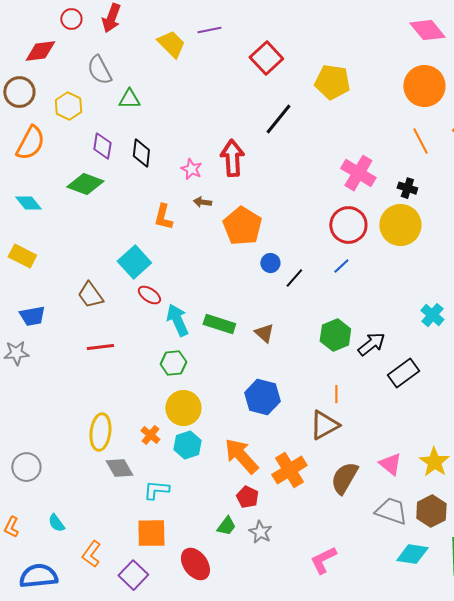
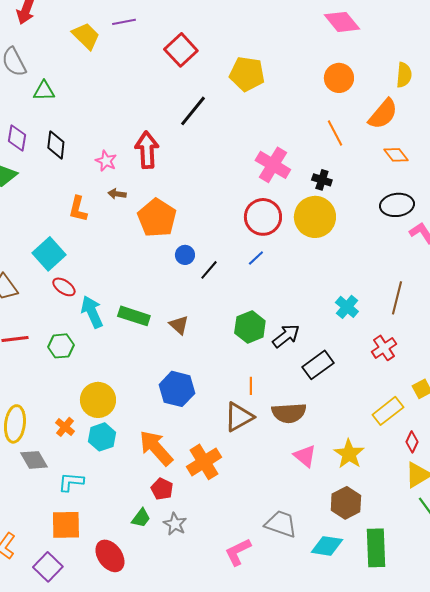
orange circle: (424, 86) -> (339, 78), size x0.7
green hexagon: (173, 363) -> (61, 346), moved
brown semicircle: (344, 478) -> (289, 413), moved, turned -124
gray trapezoid: (391, 511) -> (281, 524), moved

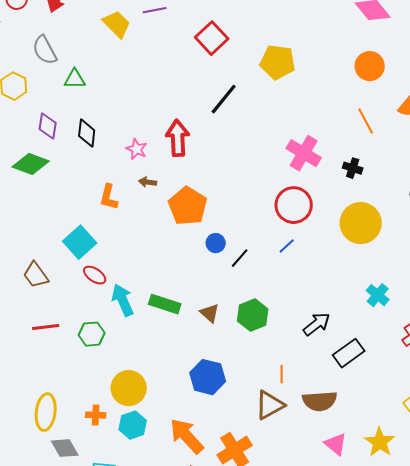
yellow circle: (315, 217) -> (361, 223), moved
green hexagon: (250, 327) -> (253, 315), moved
orange cross: (65, 427) -> (96, 415), turned -36

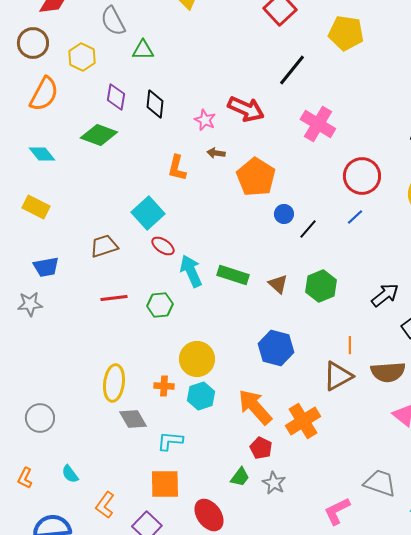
red arrow: (178, 138) -> (246, 109), turned 117
pink cross: (304, 153) -> (318, 124), moved
brown trapezoid: (36, 275) -> (104, 246), turned 108

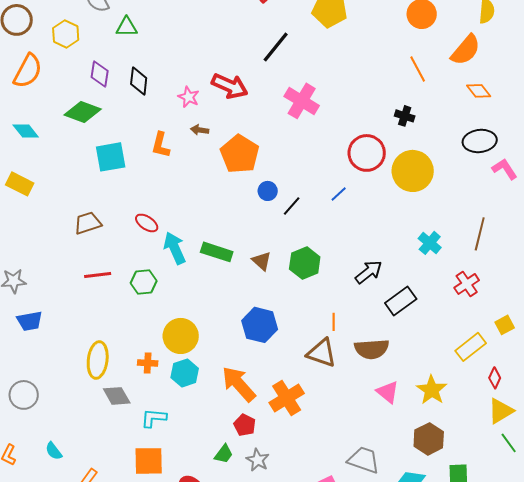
red circle: (362, 176) -> (367, 153), moved
cyan square: (148, 213) -> (111, 157), moved, turned 32
blue trapezoid: (46, 267) -> (30, 321), moved
brown triangle: (338, 376) -> (322, 353), turned 48

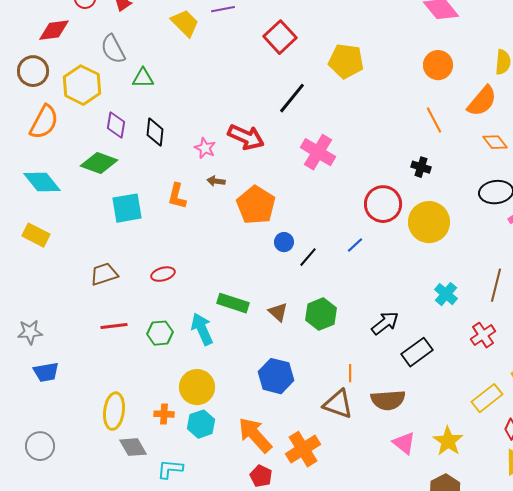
yellow hexagon: (66, 34) -> (82, 85), size x1.4
cyan diamond: (26, 131) -> (42, 182), size x1.4
red ellipse: (147, 223) -> (163, 274), turned -50
cyan arrow: (175, 248) -> (202, 329), moved

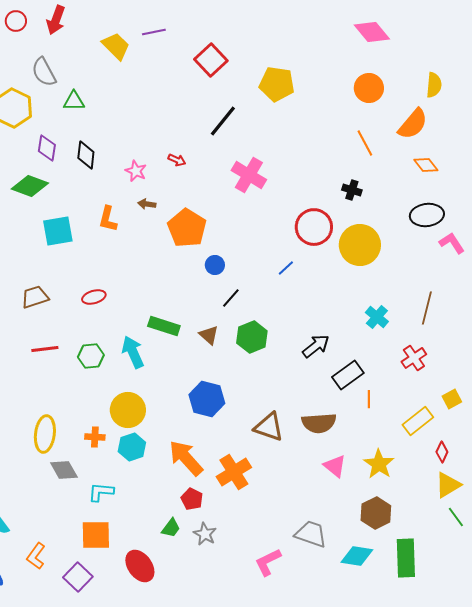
red arrow: (246, 137) -> (177, 160), size x0.5
black line: (308, 257) -> (231, 298), moved
orange line: (350, 373) -> (369, 399), moved

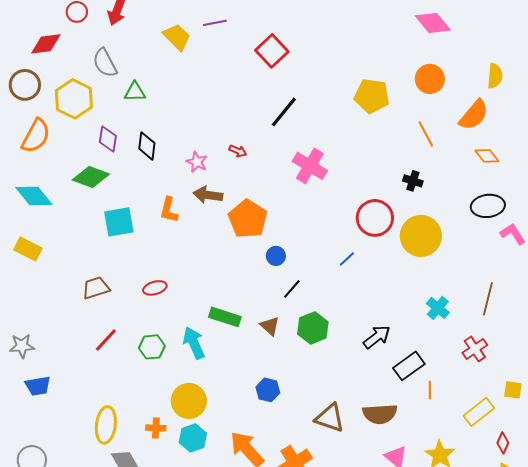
yellow pentagon: (277, 84) -> (372, 96), moved
brown arrow: (147, 204) -> (208, 195), size x1.6
red line: (45, 349) -> (106, 340), turned -40
blue hexagon: (207, 399) -> (268, 390), size x0.7
yellow square: (452, 399) -> (513, 390), turned 36

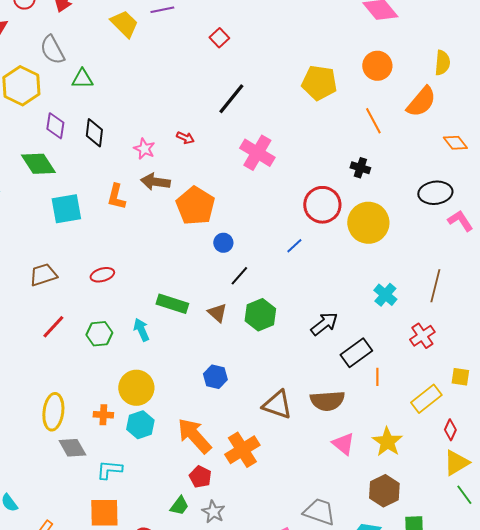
red square: (272, 51) -> (219, 38), size x0.6
orange diamond: (487, 156) -> (455, 143), moved
green diamond: (91, 177) -> (38, 164), turned 36
cyan arrow: (194, 343) -> (141, 330), size x0.7

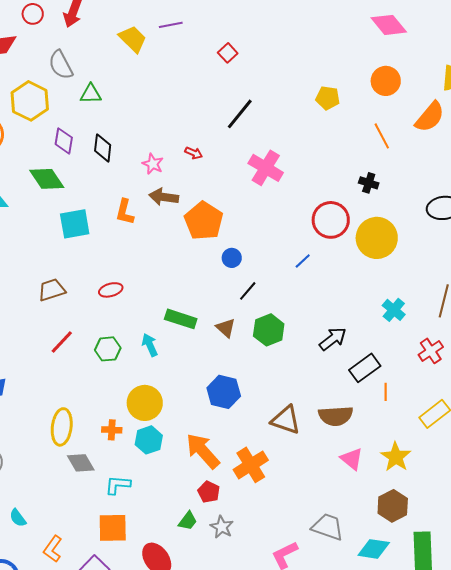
yellow pentagon: (319, 83) -> (328, 98), size x0.7
blue hexagon: (215, 377) -> (224, 392), size x1.4

